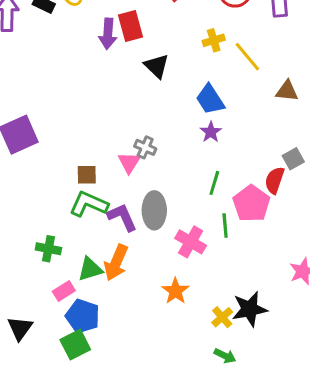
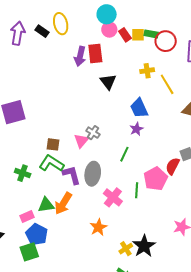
green line: (214, 183) -> (124, 154), moved
green cross: (48, 249) -> (23, 173), moved
black star: (250, 309) -> (144, 246), turned -30

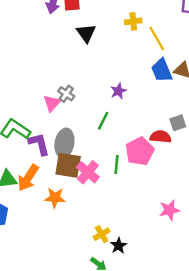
blue trapezoid: (139, 108) -> (162, 70), moved
brown square: (53, 144) -> (68, 165), moved, size x1.6
red semicircle: (173, 166) -> (161, 137), turned 66
orange star: (98, 227) -> (55, 198), moved, turned 30
black star: (144, 246) -> (119, 246), moved, size x0.6

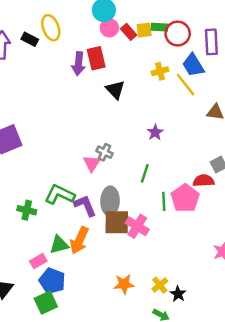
blue trapezoid: (162, 70) -> (193, 65), moved
purple star: (118, 91) -> (155, 132), moved
green line: (116, 164) -> (164, 201), moved
orange star: (55, 198) -> (124, 284), moved

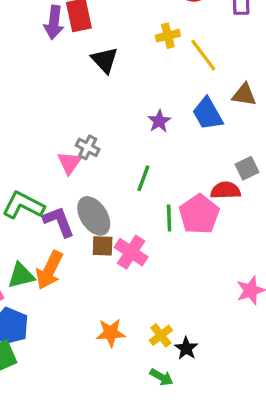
blue trapezoid: (193, 65) -> (208, 114), moved
gray ellipse: (110, 201) -> (94, 216), turned -36
brown square: (117, 222) -> (103, 246), size x0.6

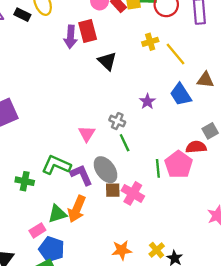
gray cross: (88, 147) -> (117, 121), moved
green line: (143, 178) -> (125, 143), moved, turned -42

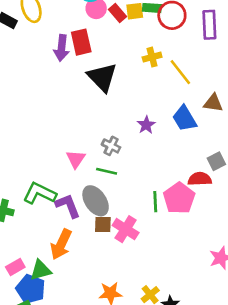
black triangle: (107, 61) -> (102, 77), size x1.4
green line: (125, 143) -> (107, 171), moved, turned -54
green triangle: (57, 214) -> (41, 270), moved

